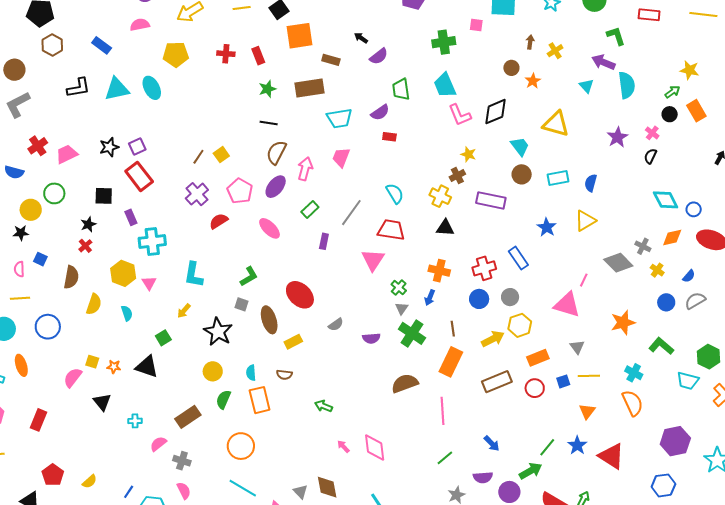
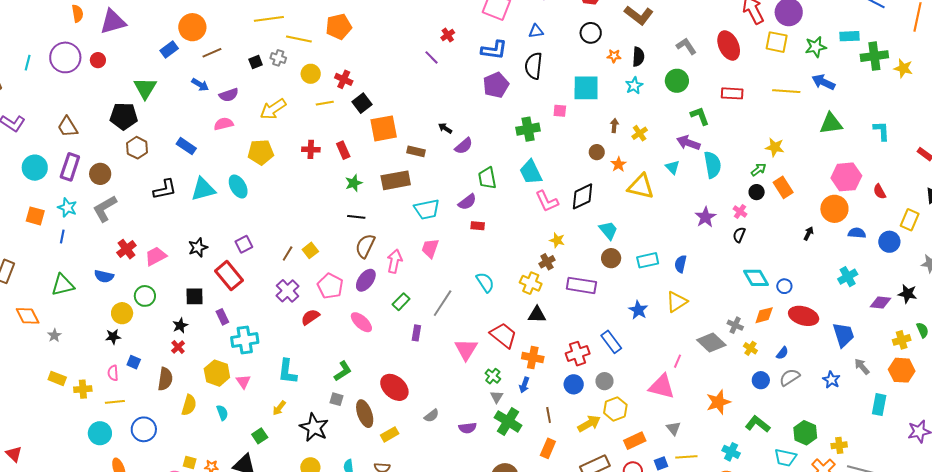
yellow triangle: (556, 124) -> (641, 187), moved
purple square: (137, 146) -> (244, 244), moved
red trapezoid: (391, 230) -> (503, 335), moved, turned 32
orange rectangle: (451, 362) -> (548, 448), size x0.7

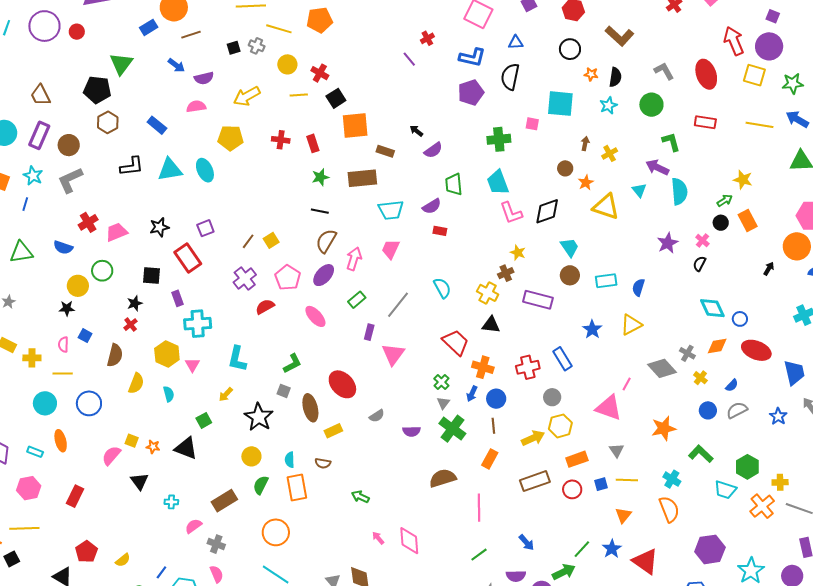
pink triangle: (466, 349) -> (393, 354), moved
blue circle: (574, 384) -> (496, 399), moved

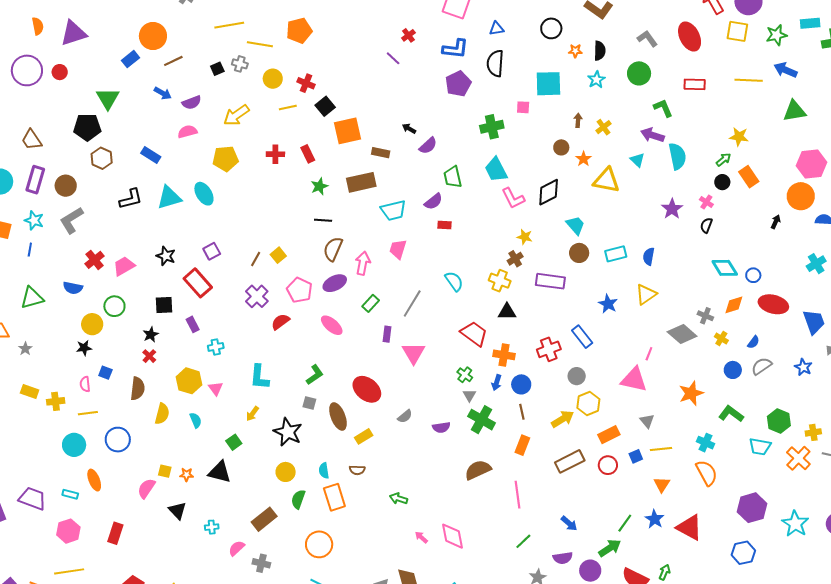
black star: (159, 227) -> (166, 256), turned -30
purple ellipse: (324, 275) -> (335, 283), turned 30
cyan cross: (198, 324) -> (216, 347), size x0.6

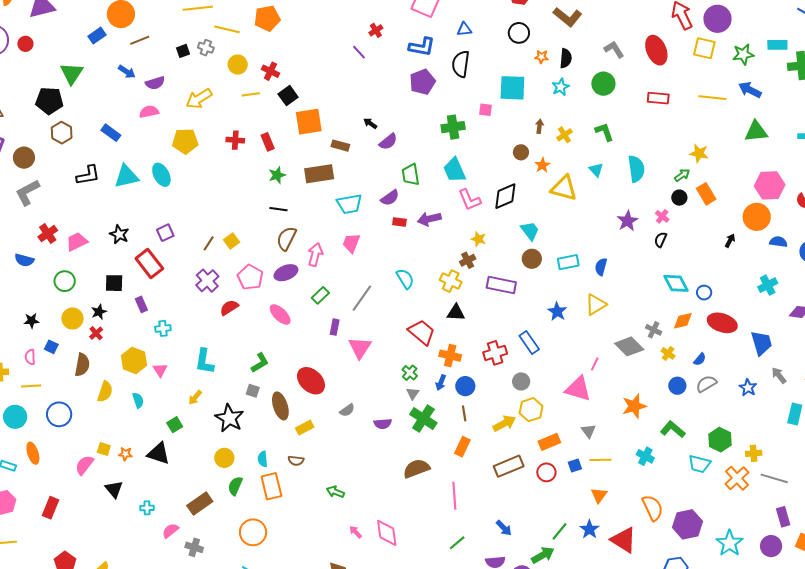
green L-shape: (663, 108) -> (604, 132), moved
purple arrow: (652, 135) -> (429, 219), moved, turned -35
yellow circle: (92, 324) -> (72, 318), moved
orange semicircle: (707, 473) -> (653, 508), moved

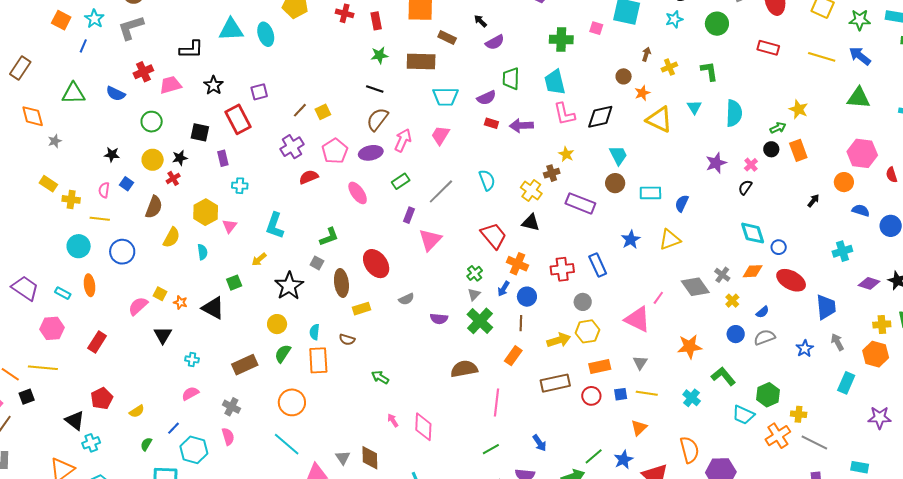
black L-shape: (88, 175) -> (191, 49), moved
orange circle: (757, 217) -> (844, 182), size x0.7
pink semicircle: (170, 531) -> (190, 393), moved

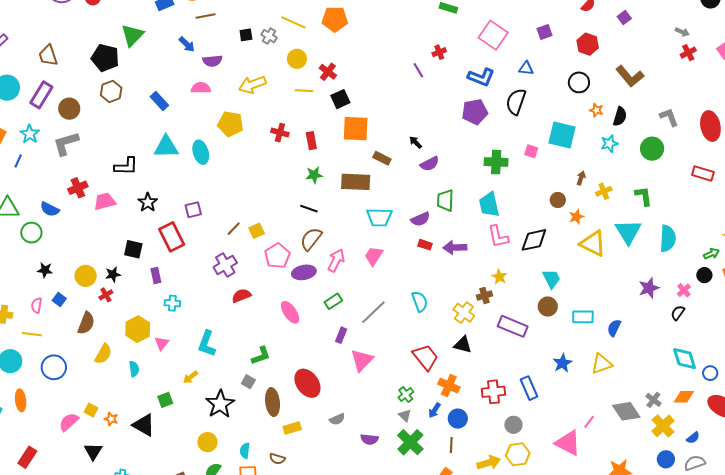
cyan triangle: (694, 107) -> (628, 232), size x1.8
green circle: (152, 122) -> (31, 233), moved
pink pentagon: (335, 151) -> (277, 256), moved
gray triangle: (474, 294) -> (405, 416), turned -32
yellow cross: (732, 301) -> (663, 426), size x1.6

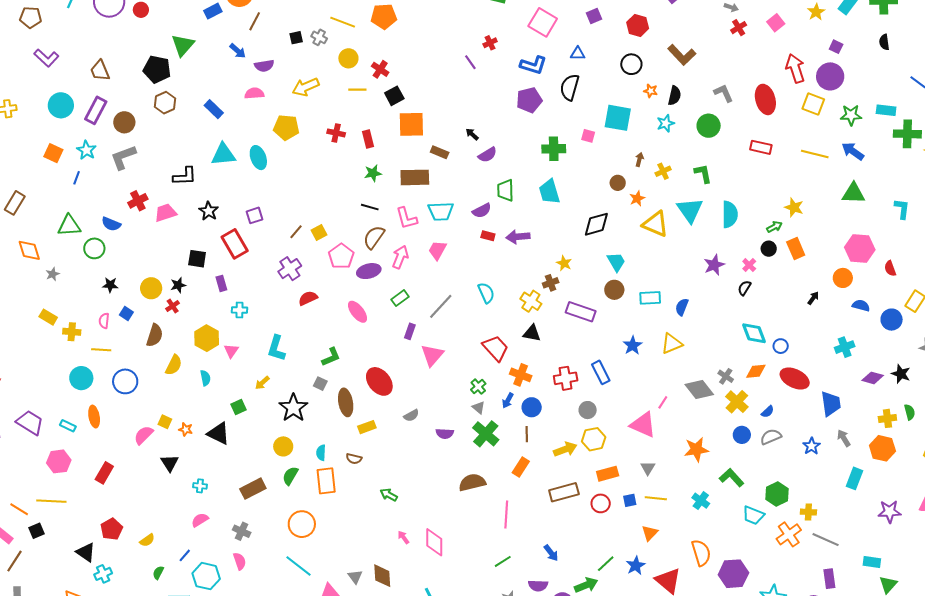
brown line: (206, 16) -> (255, 21), turned -48
pink L-shape: (498, 237) -> (406, 218), moved

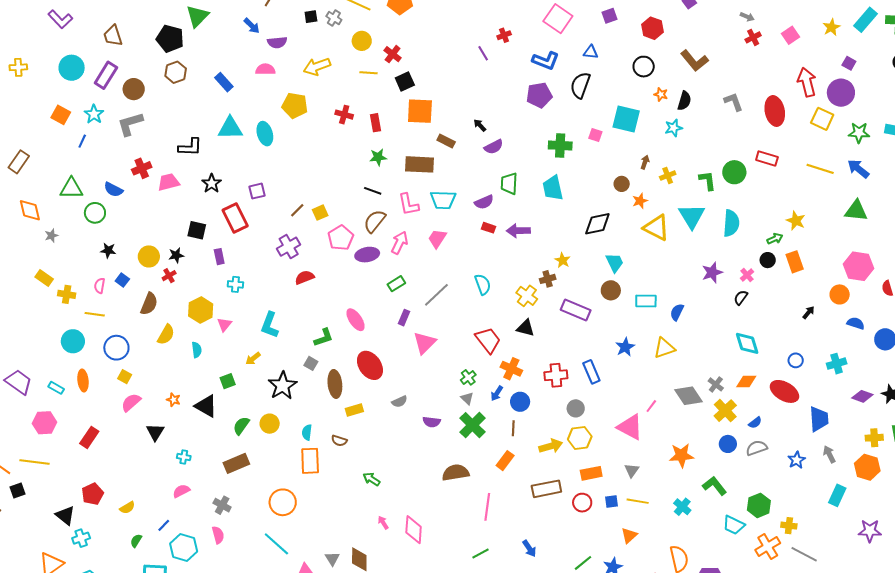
green circle: (709, 126) -> (734, 172), moved
pink ellipse: (358, 312) -> (356, 320), moved
blue circle: (781, 346) -> (796, 360), moved
yellow square: (165, 422) -> (125, 377), moved
green semicircle: (290, 476) -> (241, 426), moved

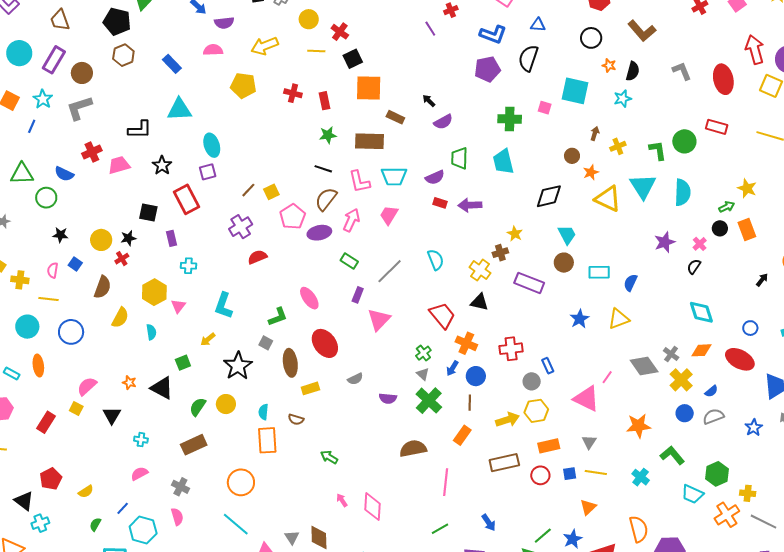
cyan ellipse: (265, 134) -> (212, 145), moved
green rectangle: (396, 284) -> (349, 261), turned 66
blue rectangle: (591, 372) -> (548, 366), moved, size x0.7
yellow square: (125, 377) -> (76, 409), moved

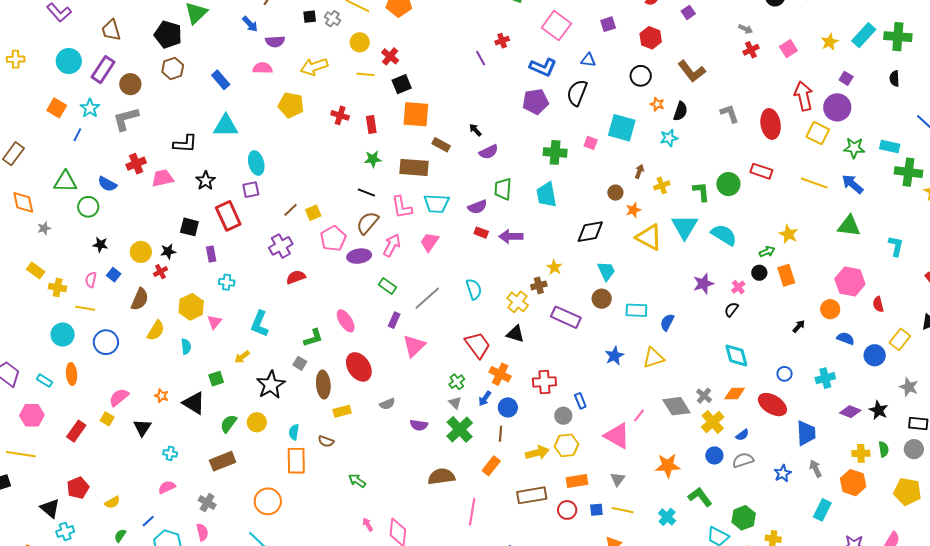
cyan semicircle: (683, 192) -> (724, 235), turned -64

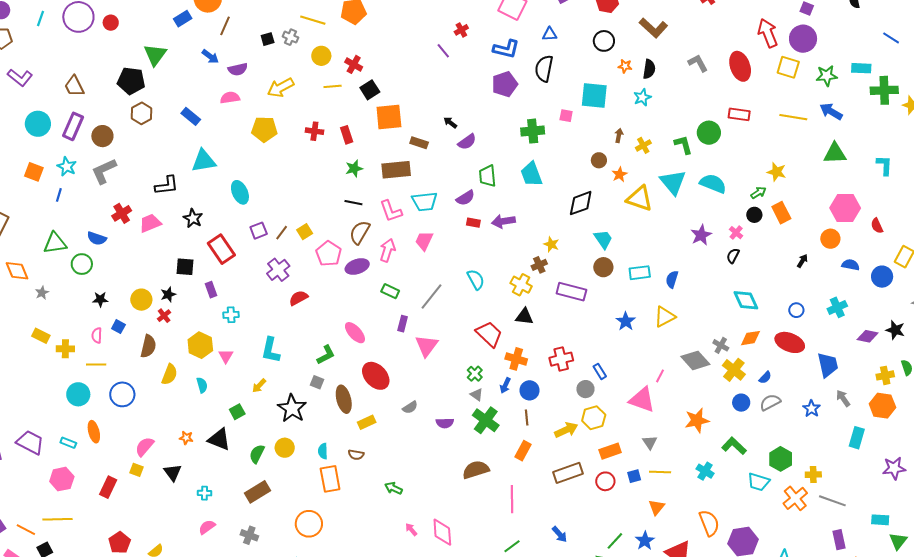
purple square: (251, 190) -> (259, 231), moved

